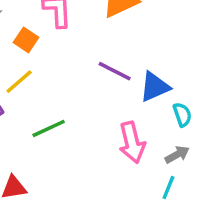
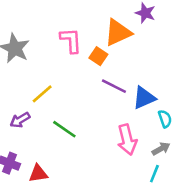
orange square: (26, 40) -> (98, 56), moved
green line: (49, 128) -> (64, 129), turned 60

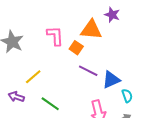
orange triangle: (118, 33) -> (91, 30), turned 30
purple arrow: (20, 120) -> (16, 97), turned 49

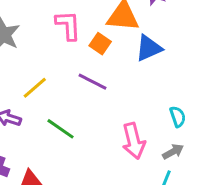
purple line: (88, 71) -> (92, 82), moved
blue triangle: (111, 80) -> (149, 48), moved

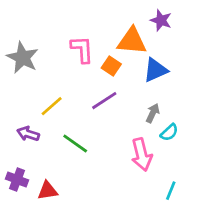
purple line: (92, 82) -> (104, 101), turned -60
cyan semicircle: (178, 117) -> (169, 132), moved, turned 66
gray arrow: (173, 152) -> (153, 113), moved, turned -36

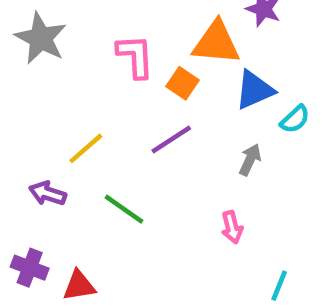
gray star: (23, 58) -> (41, 38), moved
cyan semicircle: (169, 132) -> (295, 119), moved
pink arrow: (142, 155) -> (232, 227), size x0.6

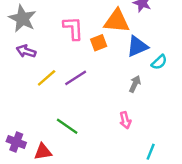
orange square: (182, 83) -> (99, 43), turned 35
purple line: (171, 139) -> (76, 78), moved
purple arrow: (48, 193) -> (26, 51), moved
green line: (124, 209) -> (67, 126), moved

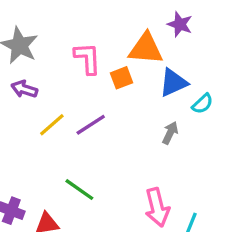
pink arrow: (125, 120) -> (157, 207), moved, size x1.6

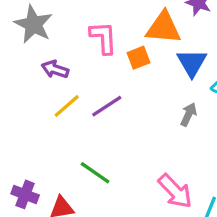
blue triangle: (173, 83) -> (192, 63), turned -36
purple arrow: (24, 89) -> (55, 69), moved
pink arrow: (157, 207) -> (175, 191), turned -30

